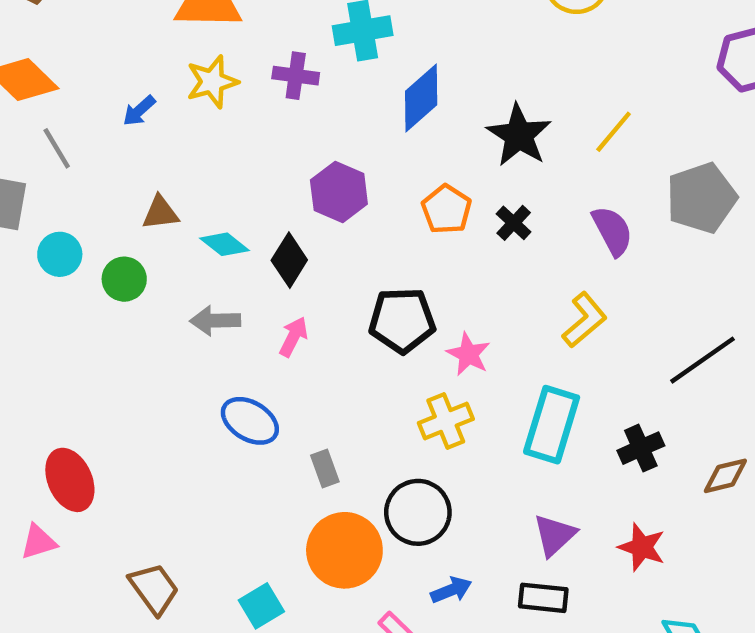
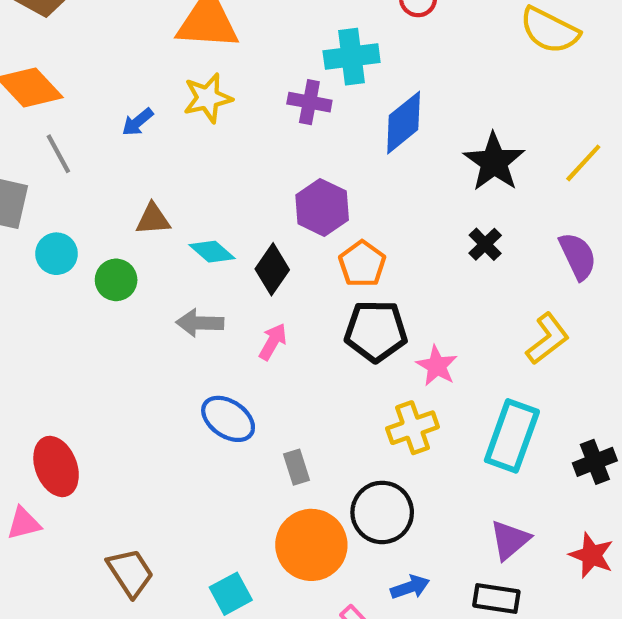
purple cross: (296, 76) -> (309, 102), moved
orange pentagon: (446, 209) -> (362, 264), moved

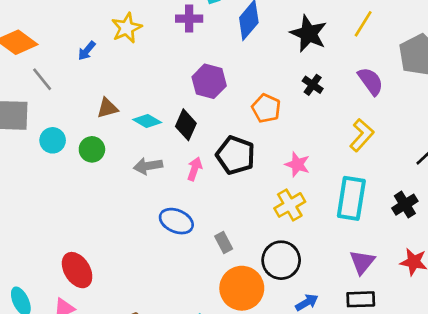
orange pentagon: (362, 264) -> (266, 108), moved
black pentagon: (376, 331) -> (235, 155), moved, turned 30

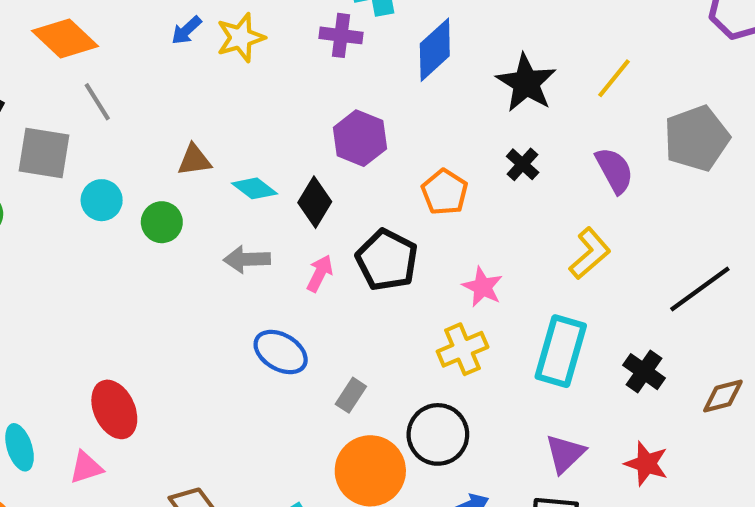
blue arrow: (87, 51) -> (186, 30), moved
black cross: (405, 205) -> (644, 372), turned -30
gray rectangle: (224, 242) -> (351, 395), turned 54

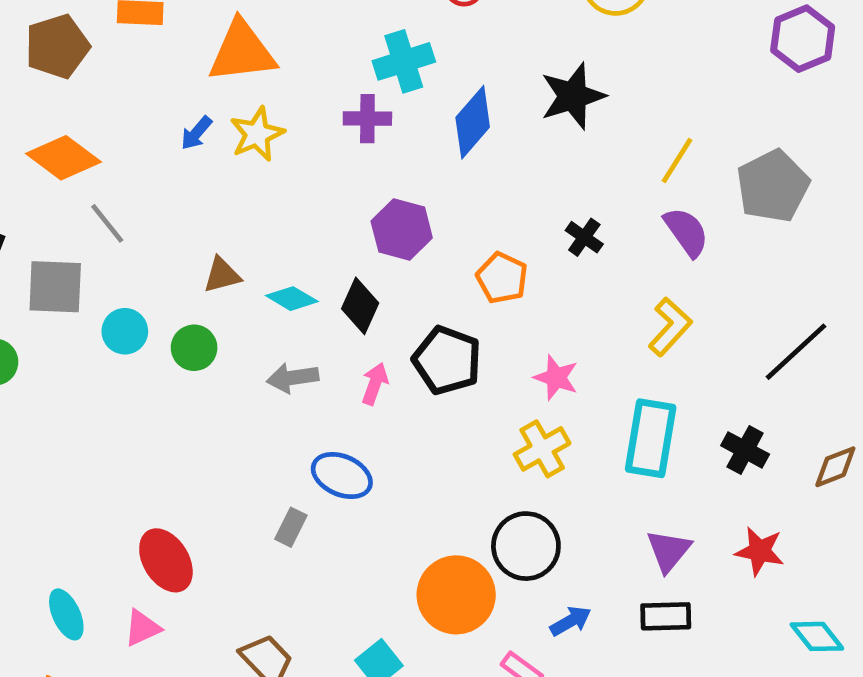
yellow line: (614, 78) -> (677, 161), moved
black star: (526, 83) -> (573, 96), moved, turned 30
gray rectangle: (351, 395) -> (291, 527), moved

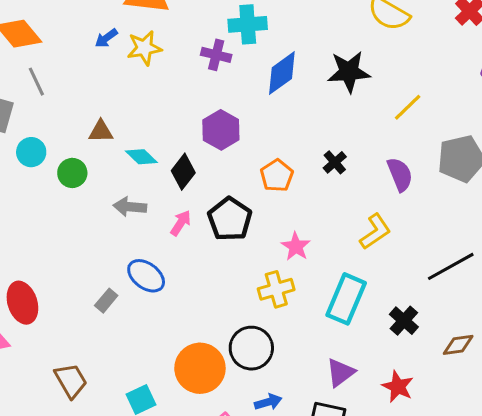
yellow line: (677, 161) -> (408, 107), moved

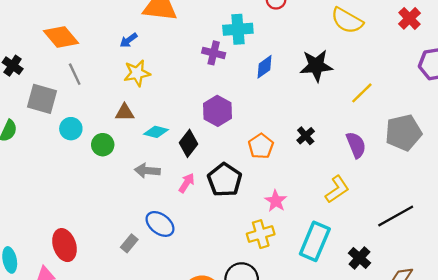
yellow star: (144, 48) -> (137, 73), moved
blue diamond: (282, 73) -> (265, 67), size x0.7
cyan diamond: (141, 157) -> (156, 132), turned -30

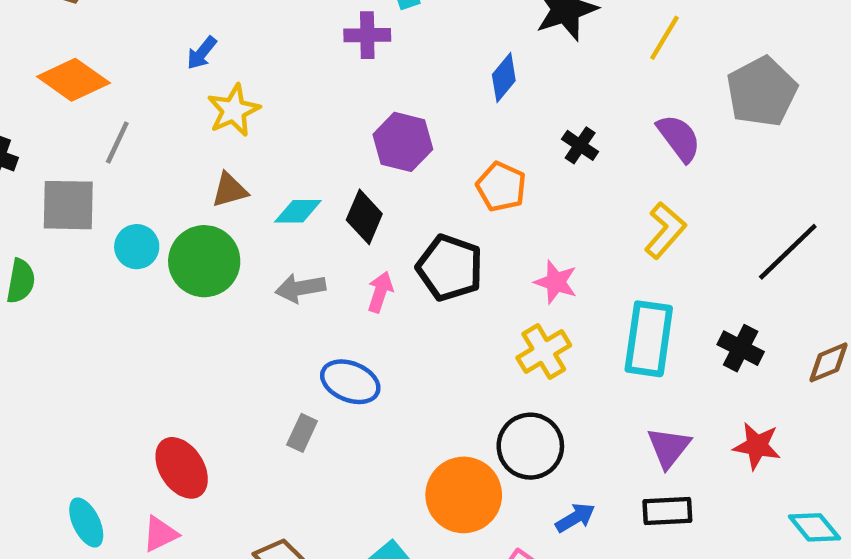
blue diamond: (265, 67) -> (504, 78), moved
gray line: (75, 74) -> (117, 142), turned 65
green circle: (103, 145) -> (204, 261), size x1.6

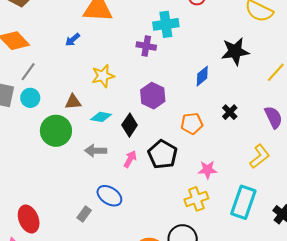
yellow star: (234, 110) -> (103, 76), moved
orange pentagon: (501, 187) -> (192, 123), turned 30
cyan circle: (137, 247) -> (30, 98), moved
pink star: (556, 282) -> (208, 170), turned -30

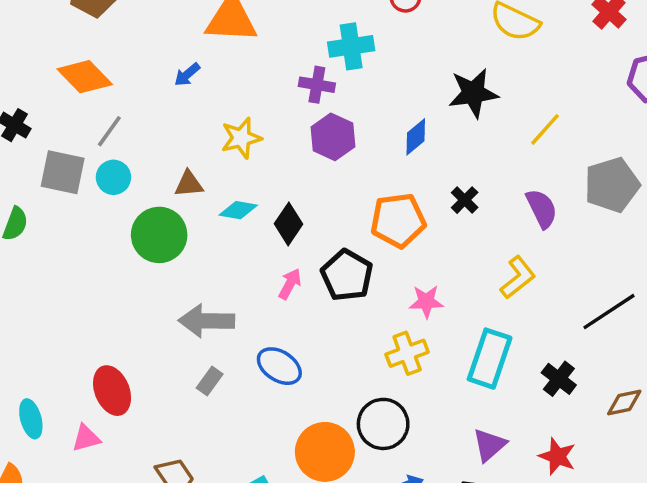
purple hexagon: (153, 96) -> (333, 137), moved
orange pentagon: (192, 123) -> (398, 220), size x1.4
gray arrow: (96, 151) -> (206, 321), moved, size x1.4
blue ellipse: (109, 196) -> (279, 366), moved

